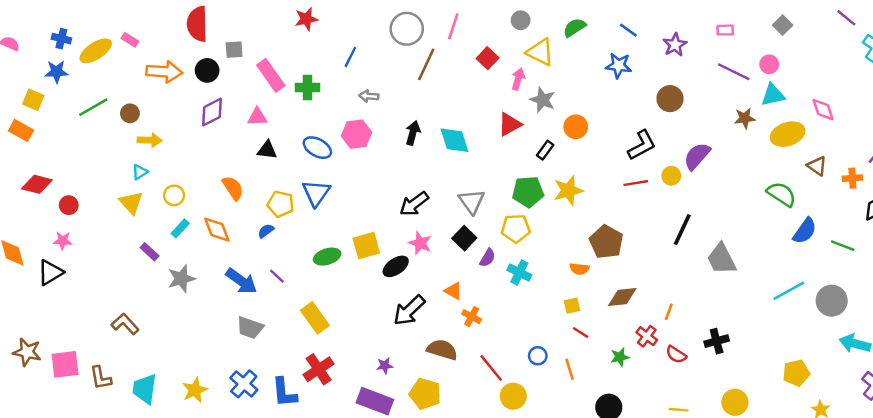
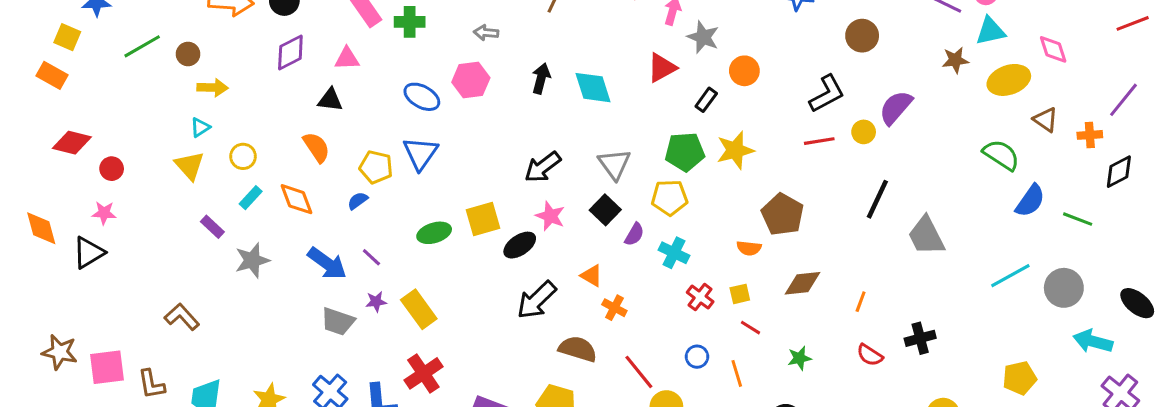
black triangle: (267, 150) -> (330, 100), moved
red cross: (647, 336) -> (700, 297), moved
purple star: (385, 366) -> (376, 302), moved

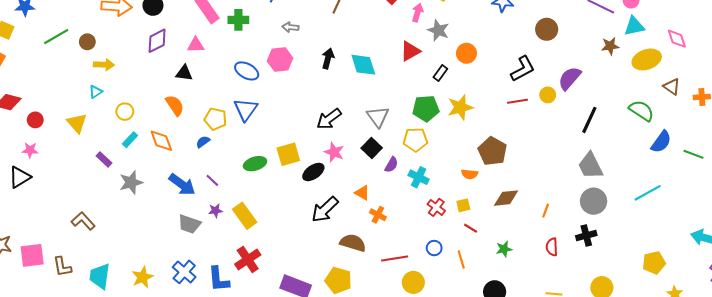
yellow triangle: (190, 166) -> (77, 123), moved
black line: (877, 199) -> (589, 120), moved
gray circle: (1064, 288) -> (594, 201), moved
red semicircle: (870, 355) -> (552, 247), turned 54
red line: (639, 372) -> (395, 258), turned -60

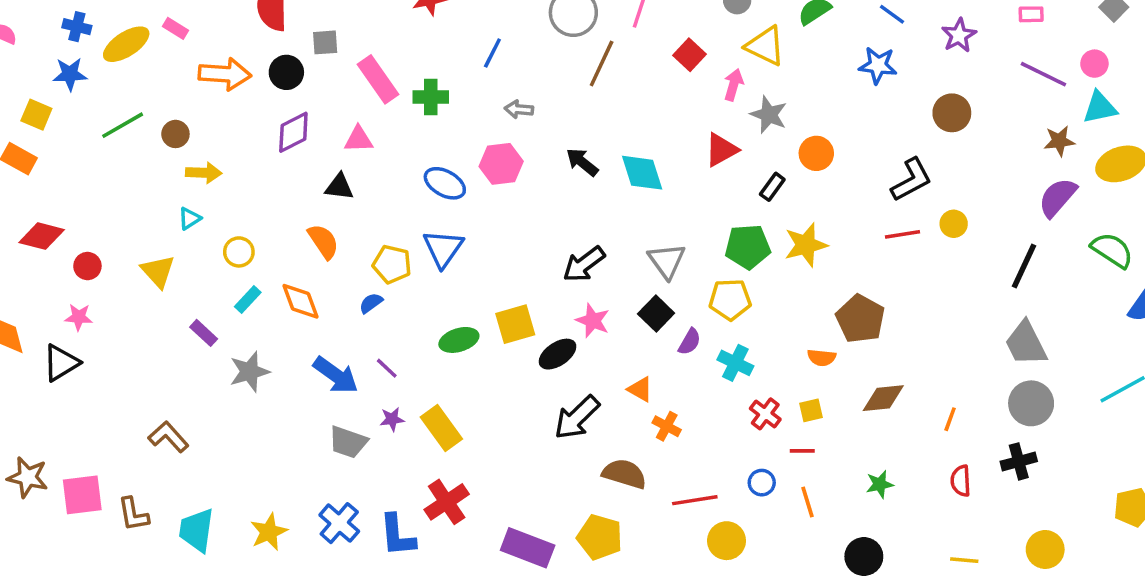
black arrow: (328, 58) -> (582, 162), turned -66
purple semicircle: (570, 78) -> (1058, 197), moved
red line: (471, 228) -> (802, 451), moved, turned -32

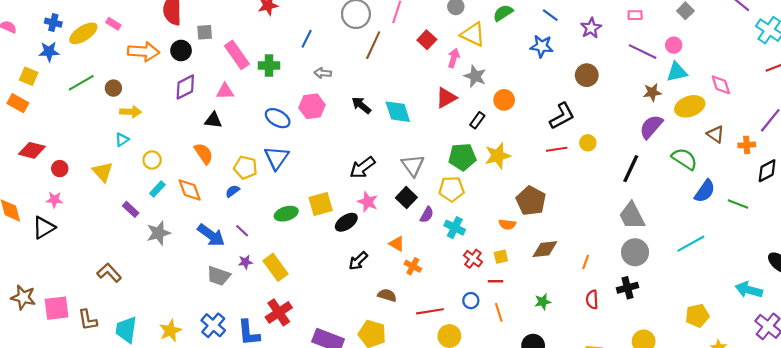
black arrow: (577, 417) -> (358, 261), size x0.7
brown semicircle: (624, 474) -> (387, 295), size x0.7

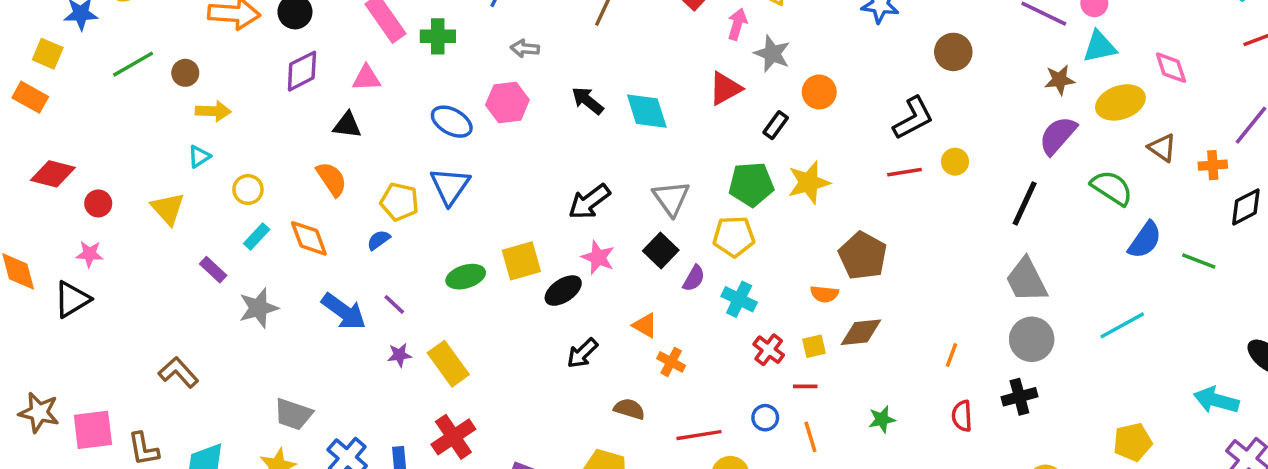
brown diamond: (545, 249) -> (861, 332), moved
gray trapezoid: (219, 276) -> (293, 414), moved

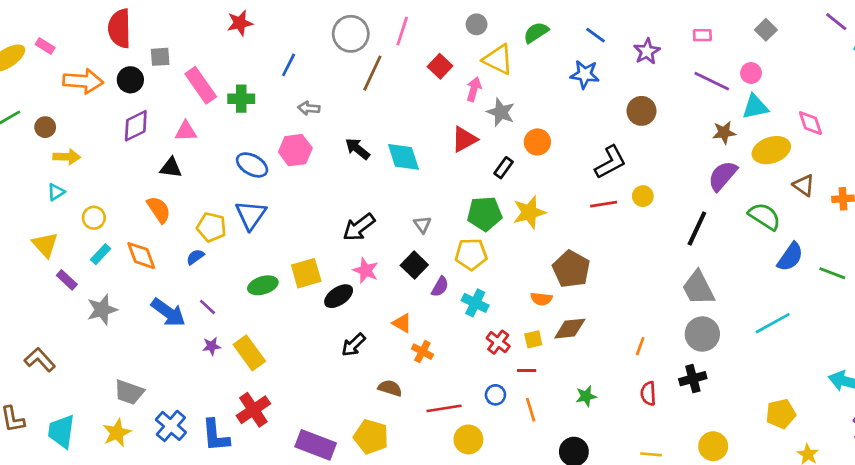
gray triangle: (671, 198) -> (422, 224), size x0.6
yellow triangle: (168, 209) -> (45, 245), moved

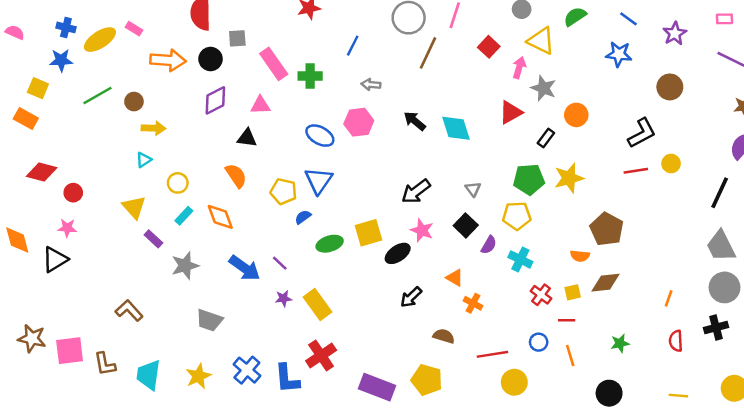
blue semicircle: (195, 257) -> (303, 217), moved
gray trapezoid: (129, 392) -> (209, 320), moved

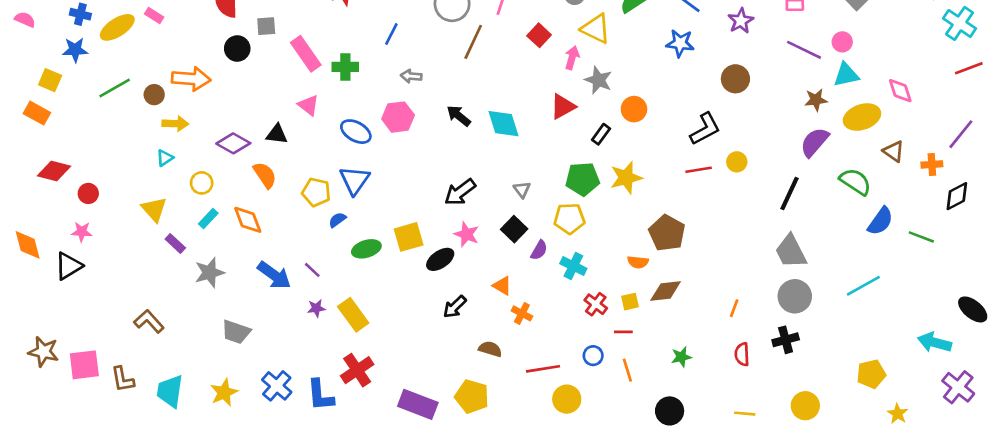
orange arrow: (168, 60) -> (191, 79), moved
purple diamond: (215, 100) -> (233, 143), moved, turned 56
pink triangle: (260, 105) -> (308, 105), moved, turned 40

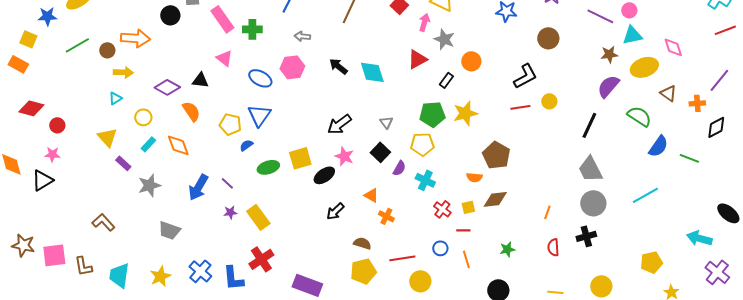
blue arrow: (274, 275) -> (198, 187), turned 84
yellow pentagon: (472, 396) -> (363, 271), moved, turned -30

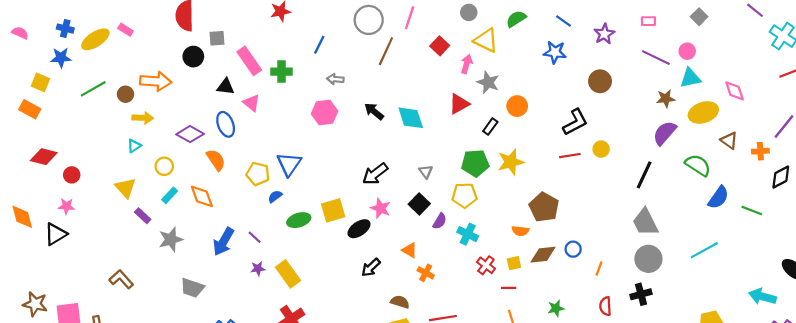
blue ellipse: (260, 78) -> (226, 124), moved, turned 40
black triangle: (200, 80) -> (226, 87), moved
blue circle: (440, 248) -> (573, 249), moved

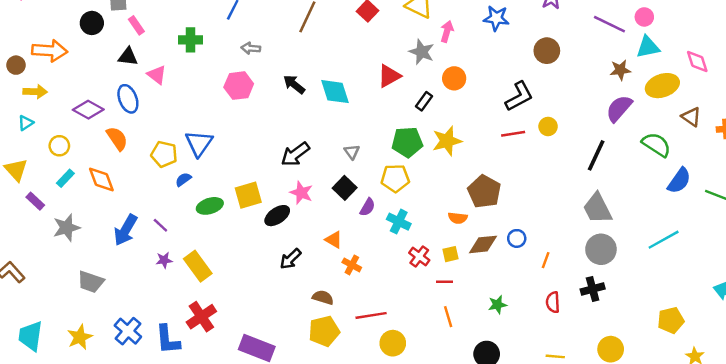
pink rectangle: (249, 61) -> (136, 25), moved, size x0.6
pink arrow: (467, 64) -> (447, 31), moved

